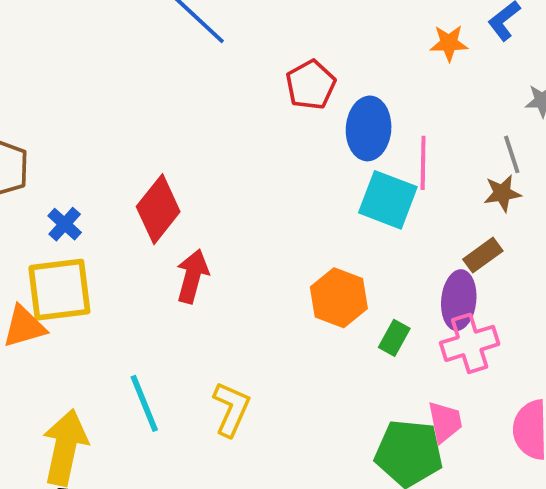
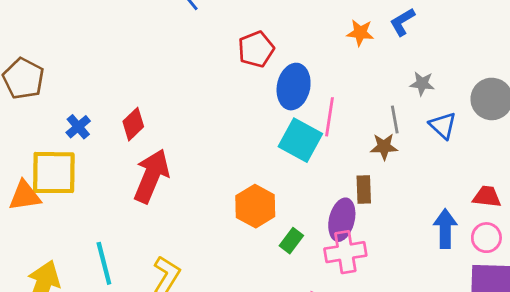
red diamond: (158, 209) -> (133, 124), size x0.7
blue cross: (65, 224) -> (78, 127), moved
brown rectangle: (483, 255) -> (364, 190), turned -64
red arrow: (192, 276) -> (151, 176), size x1.4

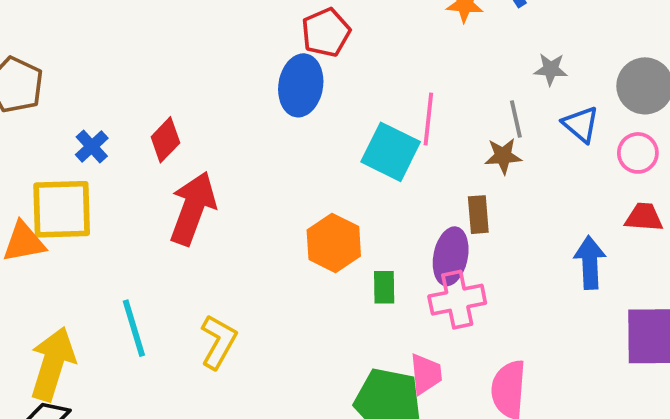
blue ellipse: (294, 87) -> (301, 85), moved
pink circle: (486, 238) -> (638, 153), moved
green rectangle: (291, 241) -> (384, 287), turned -35

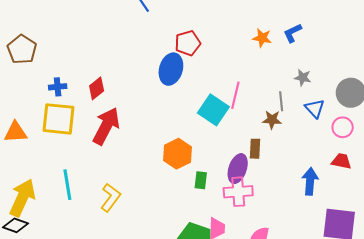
blue cross: (92, 146) -> (58, 87), turned 30
yellow square: (62, 209) -> (58, 119), moved

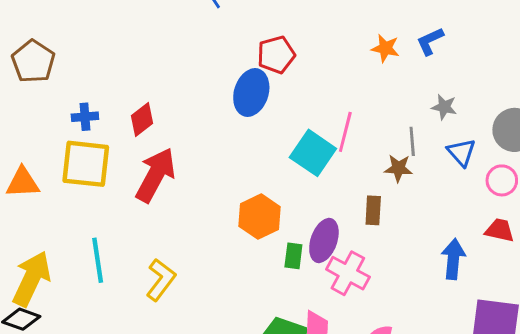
purple ellipse: (238, 169) -> (324, 241), moved
pink cross: (238, 192) -> (348, 273), turned 32

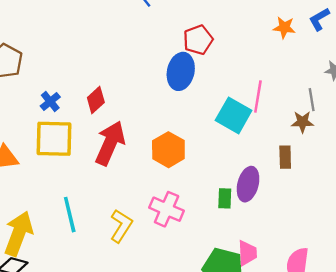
blue cross: (85, 117) -> (50, 101), turned -30
orange hexagon: (260, 217) -> (168, 150), moved
pink cross: (348, 273) -> (167, 209), moved

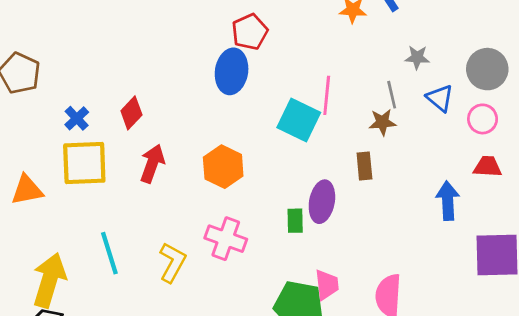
red arrow: (110, 143) -> (152, 164), size x0.7

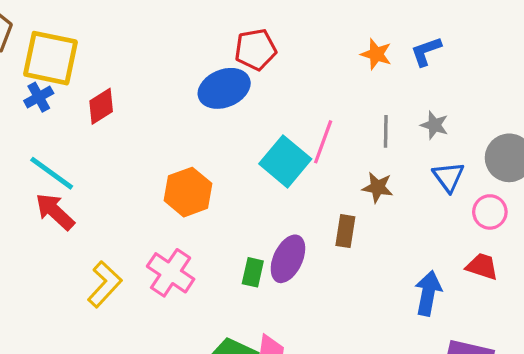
blue ellipse: (232, 71) -> (224, 88), turned 45
gray line: (392, 95) -> (386, 131), moved
yellow square: (84, 163) -> (50, 58), moved
red arrow: (152, 164) -> (55, 212), moved, turned -81
cyan line: (109, 253) -> (52, 173), moved, turned -51

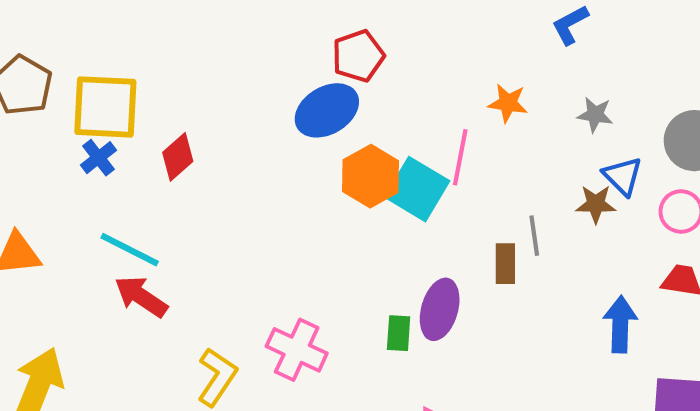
orange star: (376, 54) -> (508, 103), moved
gray line: (386, 131) -> (534, 236), moved
brown star: (378, 187) -> (596, 204), moved
orange hexagon: (188, 192) -> (371, 176), moved

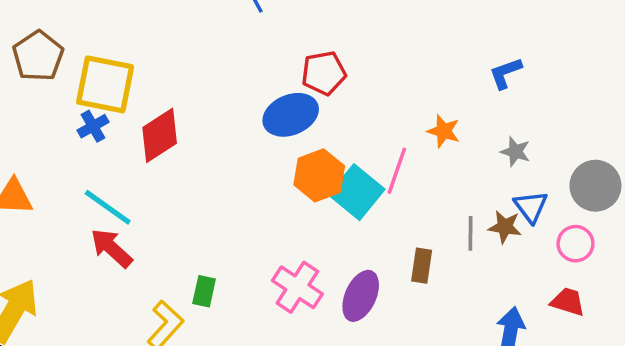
red diamond: (178, 157) -> (160, 135), size x1.4
gray line: (534, 236) -> (471, 233), moved
green rectangle: (399, 333) -> (204, 291), moved
pink cross: (297, 350) -> (297, 287), moved

